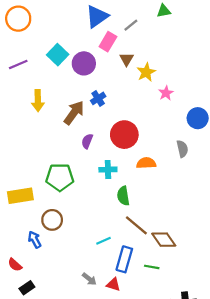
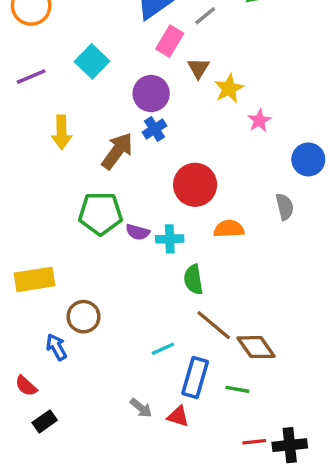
purple circle: (84, 63) -> (151, 94), moved
purple semicircle: (87, 141) -> (138, 232), moved, turned -96
green pentagon: (60, 177) -> (100, 214), moved

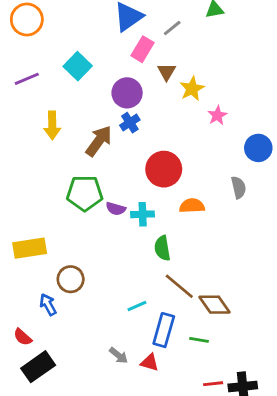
black rectangle: (45, 421) -> (38, 367), size x1.6

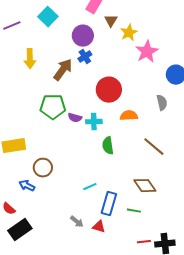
pink star: (217, 115) -> (147, 52), size x1.6
brown line: (179, 286) -> (154, 147), moved
blue arrow: (48, 305) -> (27, 186), turned -35

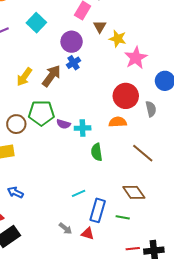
yellow star: (129, 33) -> (118, 39), turned -30
yellow arrow: (30, 59) -> (24, 77), moved, turned 36
red circle: (109, 90) -> (126, 96), moved
brown circle: (43, 168) -> (16, 124), moved

